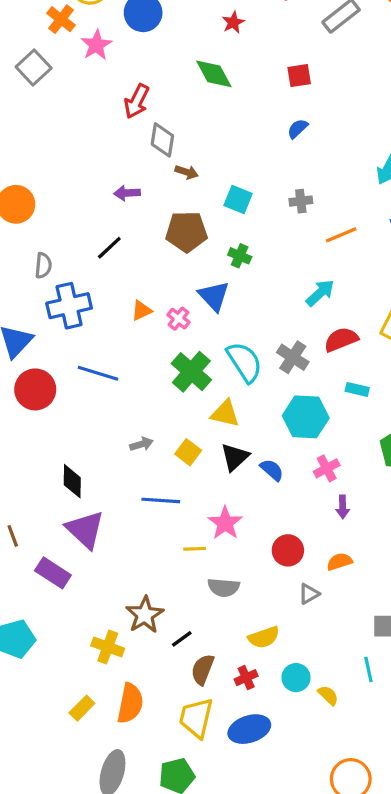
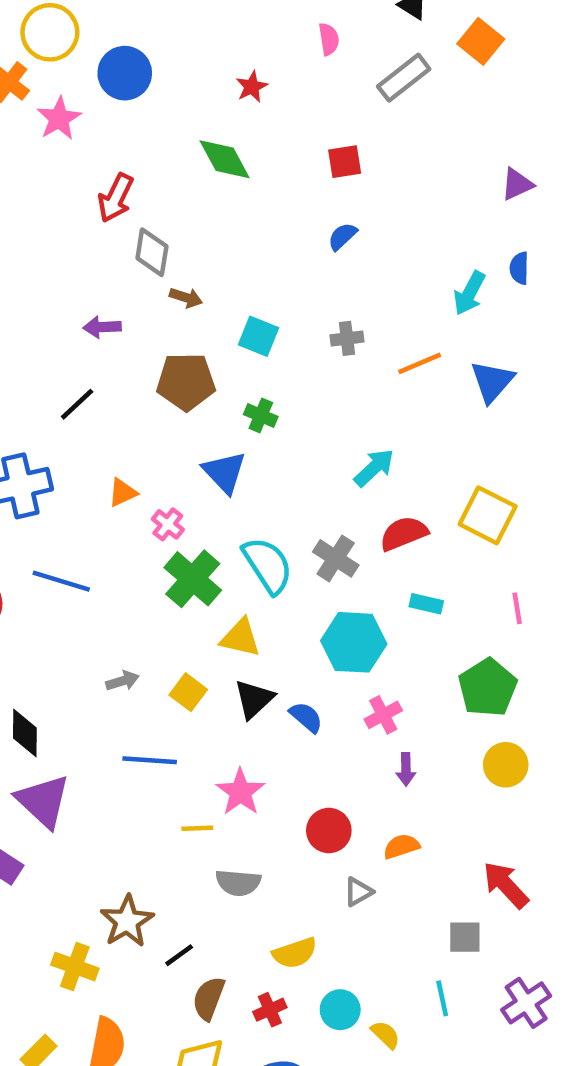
orange line: (341, 235) -> (420, 363), moved
pink cross: (178, 319) -> (168, 524), moved

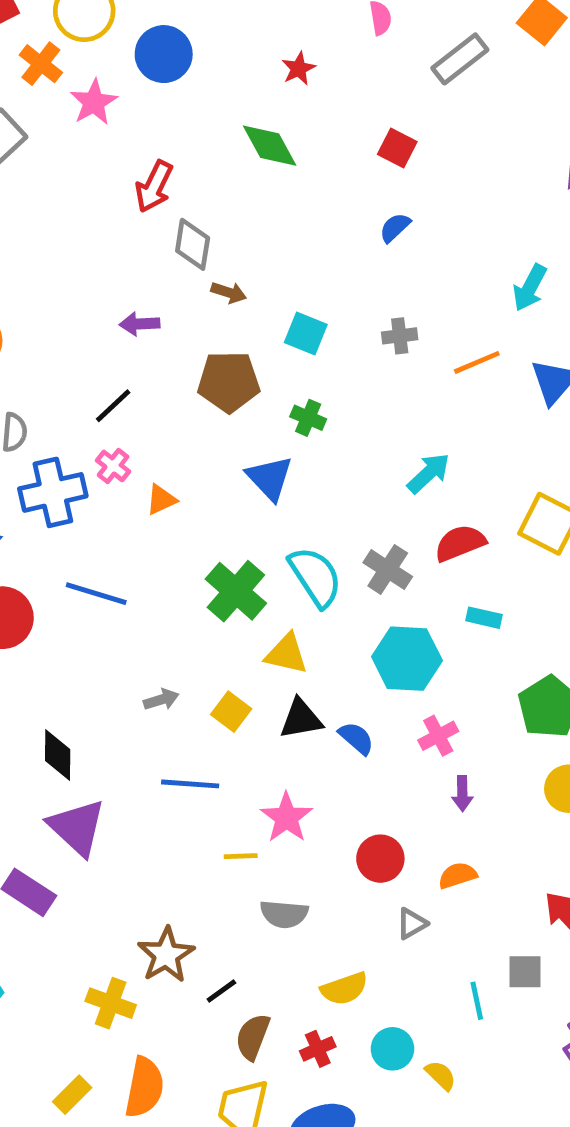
red square: (345, 162) -> (397, 148), turned 36
pink cross: (168, 524) -> (113, 466), moved
black triangle: (254, 699) -> (301, 719), turned 33
cyan line: (442, 998) -> (477, 1001), moved

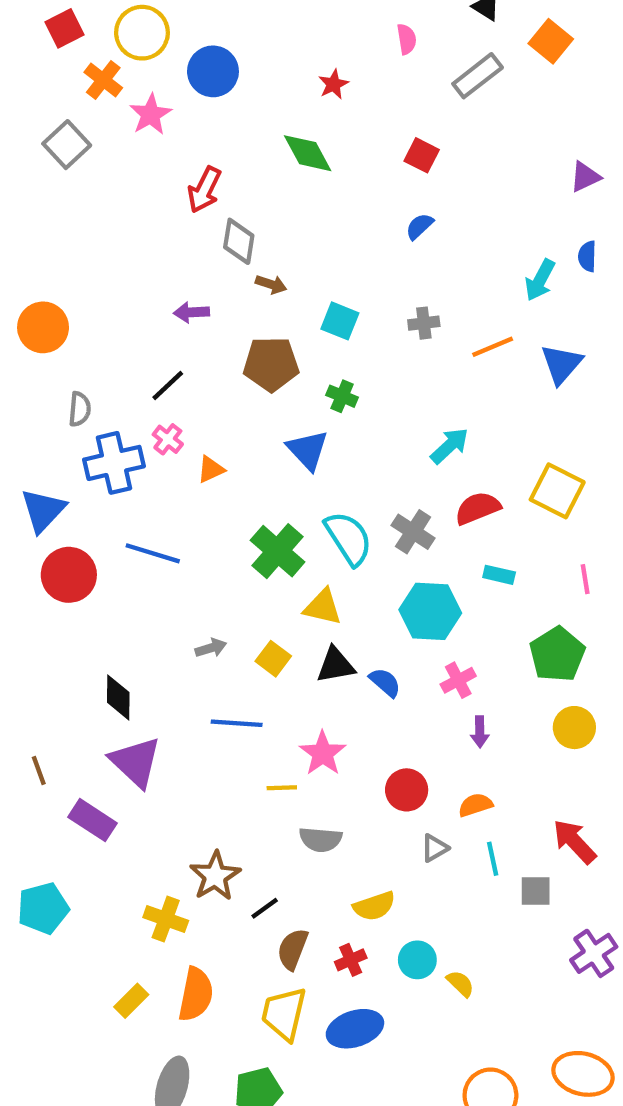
cyan line: (477, 1001) -> (493, 859), moved

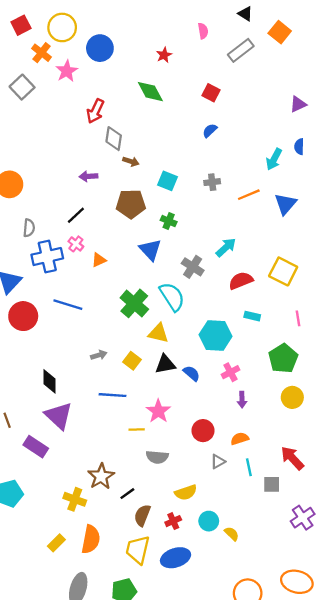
gray cross: (413, 532) -> (193, 267), moved

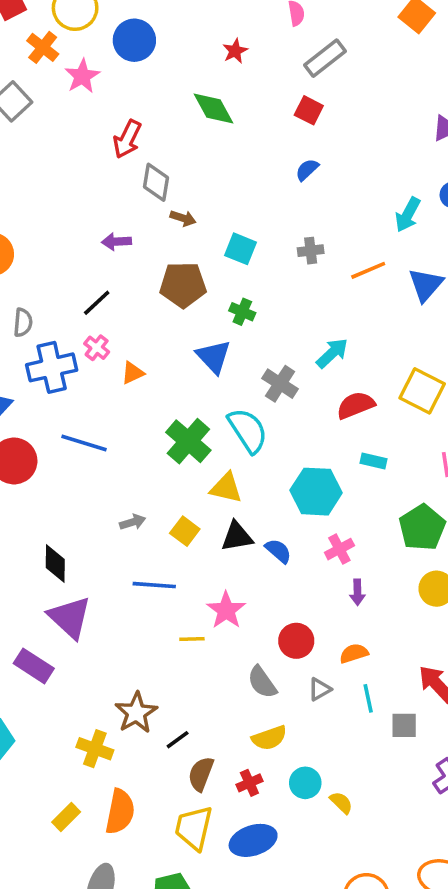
gray rectangle: (241, 50) -> (325, 58), moved
gray semicircle: (157, 457) -> (262, 682), moved, turned 50

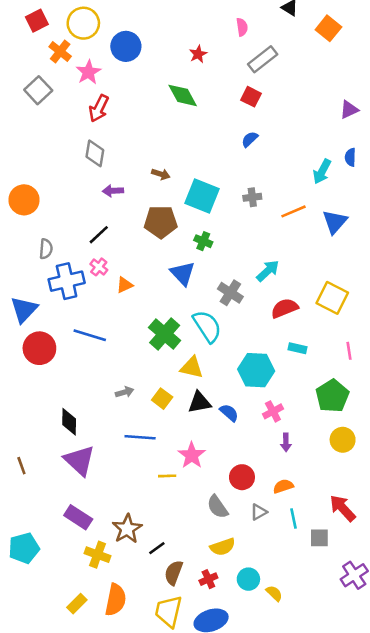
red arrow: (127, 139) -> (99, 108), moved
gray diamond: (156, 182) -> (95, 153), moved
cyan square: (241, 249) -> (202, 196), size x1.5
purple rectangle: (34, 666) -> (78, 517), moved

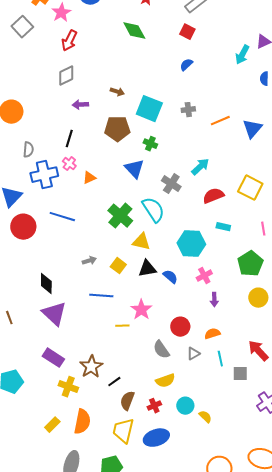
gray diamond: (95, 153) -> (66, 76), turned 55
cyan arrow: (322, 171) -> (242, 55), moved
black line: (99, 235) -> (69, 139), turned -30

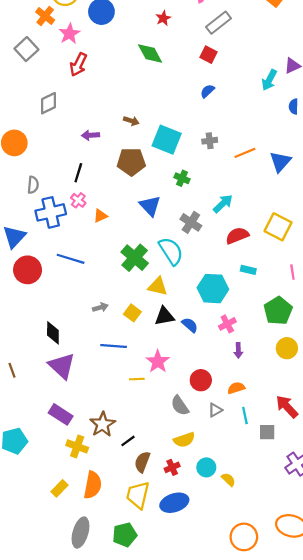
gray diamond: (66, 76) -> (48, 103), moved
green cross: (150, 144) -> (182, 178), moved

